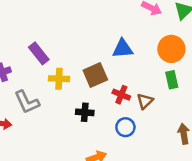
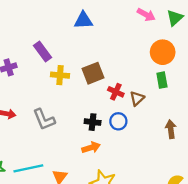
blue triangle: (123, 49) -> (83, 20), moved
gray L-shape: (27, 102) -> (44, 119), moved
black cross: (85, 112) -> (93, 122), moved

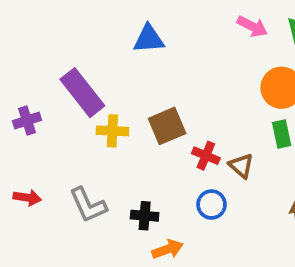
purple rectangle: (43, 52) -> (82, 93), size x1.4
brown triangle: (137, 98) -> (241, 166), turned -35
black cross: (93, 122) -> (145, 216), moved

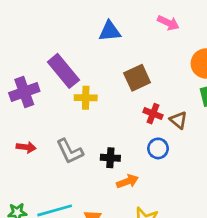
pink arrow: (252, 26) -> (168, 23), moved
purple cross: (27, 121) -> (24, 92), size x1.5
brown square: (167, 126) -> (137, 78), moved

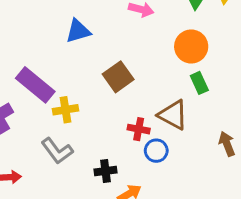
red cross: (153, 114) -> (139, 129), moved
brown triangle: (179, 120) -> (173, 115), size x1.5
gray L-shape: (70, 151) -> (57, 151), moved

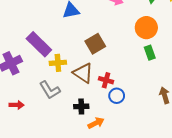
brown triangle: (173, 115) -> (83, 73), moved

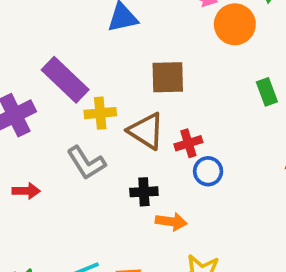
orange circle: (146, 28) -> (235, 24), moved
brown square: (95, 44) -> (168, 77), turned 30
red cross: (106, 80) -> (188, 143), turned -32
orange arrow: (96, 123) -> (171, 222), turned 35

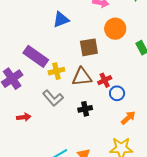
orange circle: (235, 24) -> (115, 29), moved
brown triangle: (146, 131) -> (82, 77), turned -30
orange arrow: (171, 222) -> (128, 118), moved, turned -42

